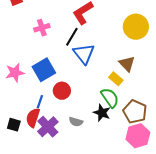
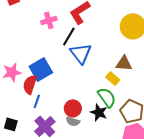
pink cross: (42, 28) -> (49, 20), moved
brown triangle: (127, 64) -> (124, 63), turned -42
red circle: (62, 91) -> (73, 108), moved
red semicircle: (33, 118) -> (30, 84), moved

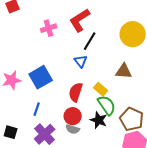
black line: (69, 36) -> (90, 41), moved
blue triangle: (81, 53) -> (81, 61), size x0.6
yellow rectangle: (113, 78) -> (101, 89), moved
red semicircle: (30, 84) -> (76, 92), moved

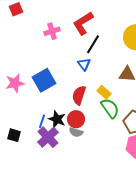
blue line: (37, 109) -> (42, 121), moved
black star: (99, 120) -> (57, 119), moved

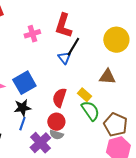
red L-shape: (83, 23) -> (63, 26), turned -40
blue triangle: (84, 64) -> (64, 58), moved
black star: (57, 119) -> (22, 108), moved, turned -30
purple cross: (48, 137) -> (40, 143), moved

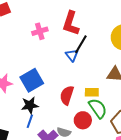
yellow rectangle: (84, 95) -> (92, 92), turned -40
red circle: (56, 122) -> (83, 120), moved

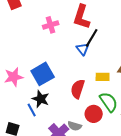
yellow rectangle: (92, 92) -> (103, 77), moved
black star: (30, 105) -> (41, 99), turned 30
blue line: (30, 121) -> (32, 110), moved, turned -48

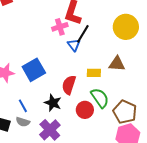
pink cross: (51, 25) -> (60, 27), moved
black star: (41, 99) -> (53, 103), moved
gray semicircle: (75, 126) -> (23, 122), moved

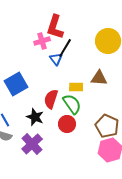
green semicircle: (100, 98) -> (72, 104), moved

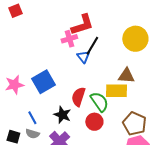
red L-shape: (55, 27) -> (82, 25), turned -125
yellow rectangle: (76, 87) -> (116, 91), moved, size x1.5

